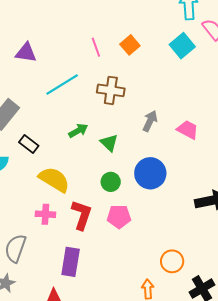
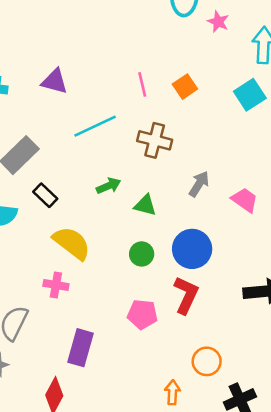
green triangle: (109, 143) -> (145, 205), turned -36
red L-shape: (82, 215) -> (186, 295), moved
pink pentagon: (119, 217) -> (142, 314), moved

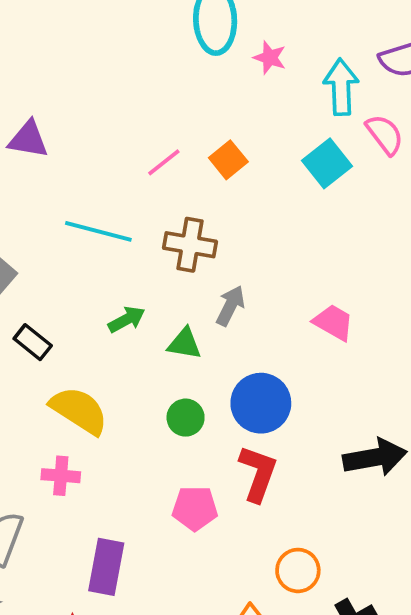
purple triangle: (55, 81) -> (28, 139), moved
pink line: (142, 84) -> (164, 162), turned 70
cyan line: (95, 126) -> (98, 231), turned 45
gray arrow: (199, 184) -> (230, 306), moved

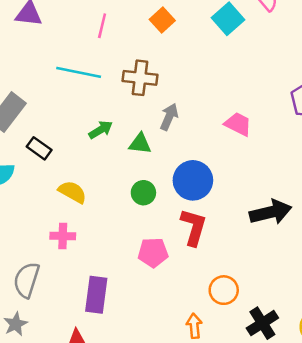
pink line: (164, 162) -> (102, 26), moved, turned -35
yellow semicircle: (79, 410) -> (72, 192), size x0.7

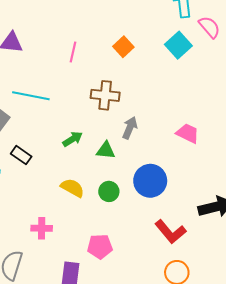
cyan line: (79, 72) -> (31, 96), moved
yellow semicircle: (72, 192) -> (72, 188), moved
red L-shape: (194, 227) -> (170, 232), moved, turned 124
pink pentagon: (153, 253) -> (100, 247), moved

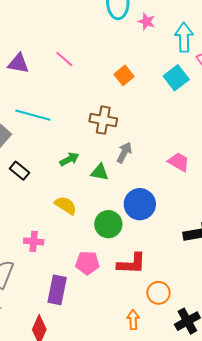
pink line: (73, 52) -> (64, 59), moved, turned -66
green circle: (109, 191) -> (108, 224), moved, size x1.4
red L-shape: (170, 232) -> (132, 264), moved, turned -52

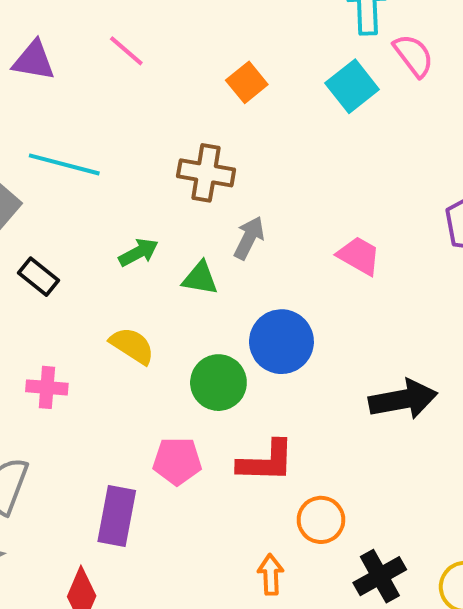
pink cross: (34, 241) -> (47, 387), moved

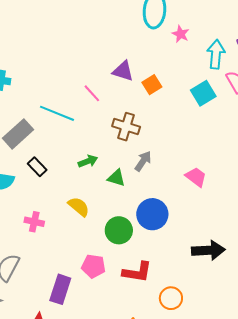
pink line: (126, 51) -> (92, 93), moved
purple triangle: (34, 61) -> (123, 71), moved
orange circle: (321, 520) -> (171, 298), moved

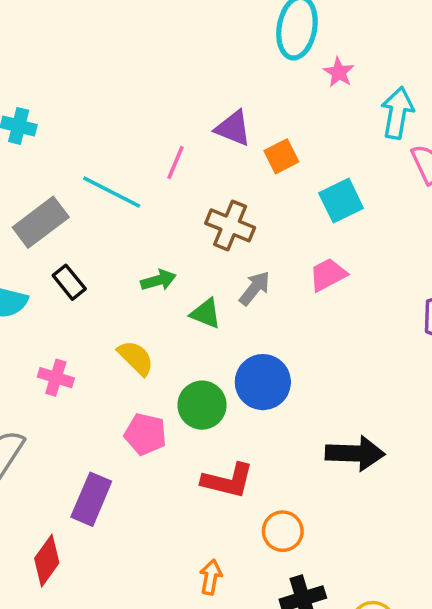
pink line: (92, 93) -> (176, 162), turned 60
cyan square: (203, 93) -> (341, 201), moved
pink trapezoid: (196, 177) -> (328, 275), moved, turned -70
pink pentagon: (94, 266) -> (145, 434), moved

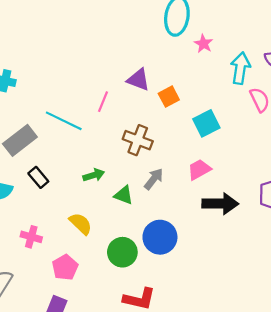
pink pentagon: (145, 434) -> (65, 267), moved, turned 30
black arrow: (355, 453) -> (220, 204), moved

